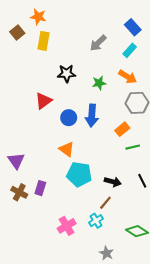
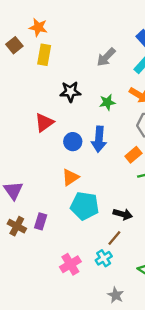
orange triangle: (67, 149) -> (70, 177), turned 49

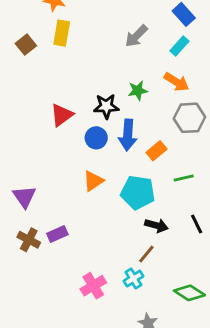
brown square: (14, 45) -> (26, 45), moved
black star: (70, 92) -> (106, 106), moved
orange rectangle: (133, 155) -> (156, 151), moved
cyan pentagon: (85, 206) -> (138, 192), moved
purple rectangle: (41, 221) -> (57, 234), turned 49

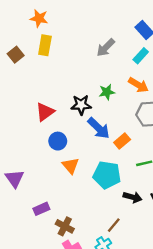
blue arrow: (128, 135) -> (99, 128), turned -50
blue circle: (96, 138) -> (58, 141), moved
orange triangle: (93, 181) -> (71, 166), turned -36
black arrow: (156, 225) -> (133, 197), moved
brown cross: (29, 240) -> (65, 226), moved

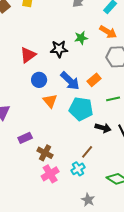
blue arrow: (99, 128) -> (70, 81), moved

